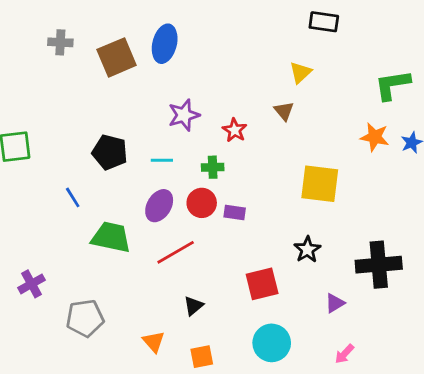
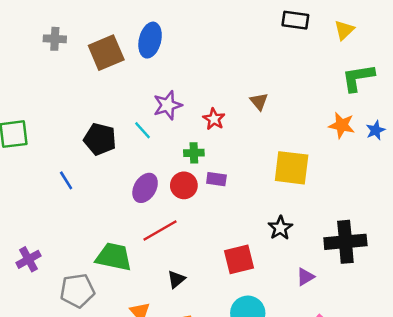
yellow triangle: (300, 73) -> (344, 30), moved
cyan line: (162, 160) -> (143, 130), moved, turned 48
purple rectangle: (235, 213) -> (216, 179), moved
green trapezoid: (111, 237) -> (114, 257), moved

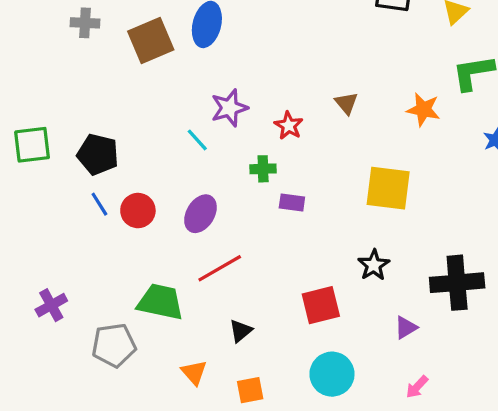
orange star: (342, 125) -> (423, 109), moved
black pentagon: (100, 139) -> (98, 154), moved
red circle: (184, 185) -> (138, 211), moved

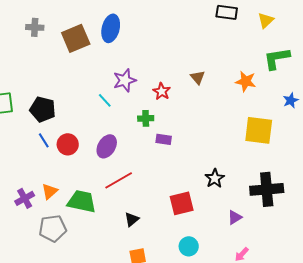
yellow square: (388, 188) -> (259, 130), moved
purple cross: (51, 305) -> (25, 198), moved
orange triangle: (194, 373) -> (50, 191), moved, turned 30
cyan circle: (332, 374) -> (189, 246), size x0.7

